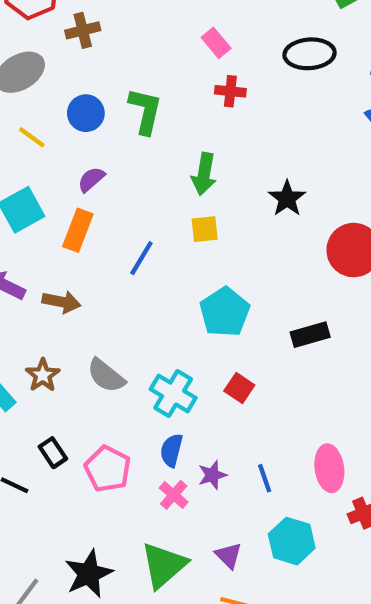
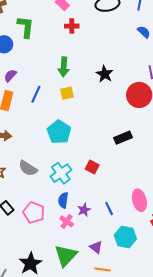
green L-shape: (145, 111) -> (26, 27), moved
blue line: (141, 258) -> (36, 94), moved
cyan pentagon: (225, 312) -> (59, 132), moved
cyan cross: (173, 394) -> (61, 173), turned 30

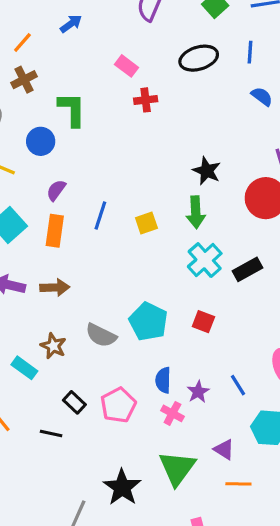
green arrow: (64, 67) -> (196, 212), moved
yellow square: (67, 93) -> (146, 223), moved
cyan pentagon: (59, 132) -> (148, 322), moved
cyan cross: (61, 173) -> (205, 260), moved
pink pentagon: (34, 213) -> (118, 405), turned 30

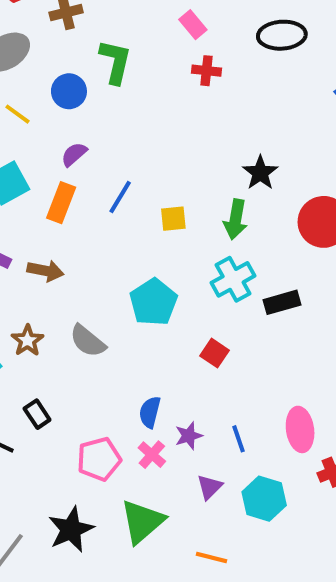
cyan pentagon: (148, 322) -> (153, 302), moved
pink pentagon: (118, 405) -> (99, 459), moved
purple triangle: (224, 449) -> (210, 487), moved, turned 30

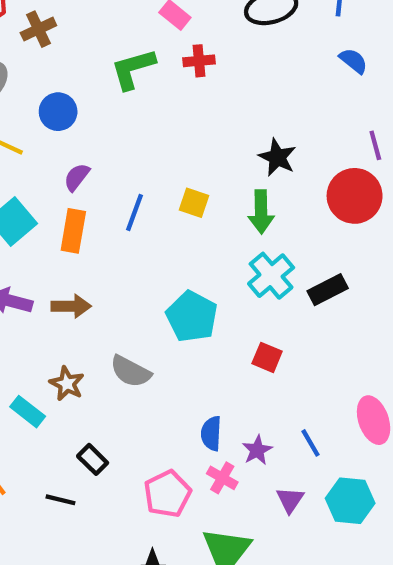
green L-shape: (115, 62) -> (133, 69), moved, turned -108
yellow square: (173, 219) -> (194, 203), moved, turned 36

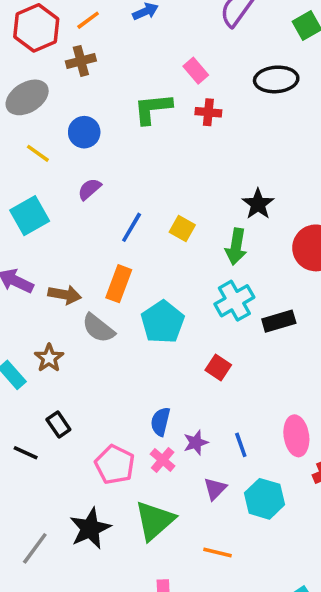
orange rectangle: (73, 231) -> (119, 284), moved
gray semicircle: (131, 371) -> (98, 328), moved
pink pentagon: (167, 494) -> (115, 465), turned -30

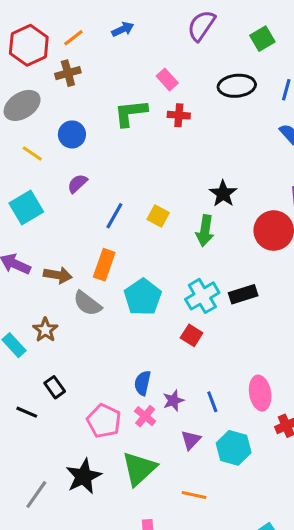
cyan cross: (234, 301) -> (202, 296), moved

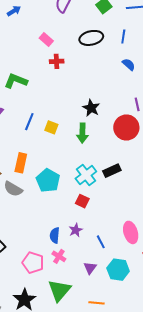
green L-shape: (131, 113) -> (16, 81), moved, turned 35
blue line: (114, 216) -> (29, 122), moved
purple star: (173, 401) -> (76, 230), moved

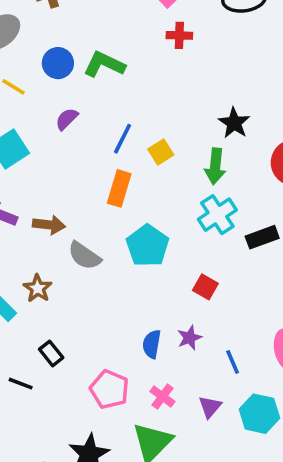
yellow square: (51, 127) -> (161, 152), turned 32
orange rectangle: (21, 163) -> (119, 188), moved
cyan cross: (86, 175) -> (217, 215), moved
pink cross: (59, 256) -> (162, 397), moved

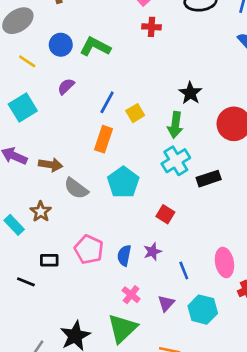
black rectangle: (51, 353) -> (49, 260), turned -54
pink pentagon: (109, 389) -> (89, 249), moved

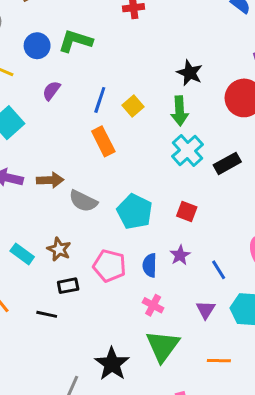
orange rectangle: (103, 139) -> (103, 141), turned -35
cyan pentagon: (123, 182) -> (135, 212), moved
brown star: (41, 212) -> (59, 249), moved
pink cross: (131, 295) -> (153, 305), moved

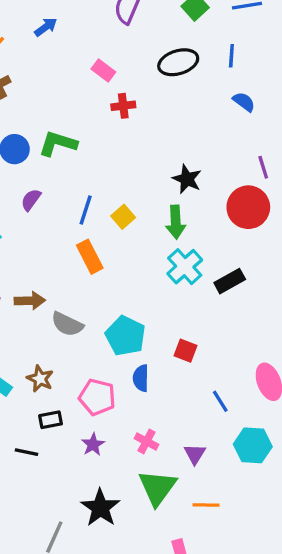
red square: (187, 212) -> (185, 351), moved
purple star: (180, 255) -> (93, 445), moved
blue semicircle: (150, 265) -> (141, 378), moved
purple triangle: (206, 310) -> (195, 454), moved
orange line: (219, 361) -> (206, 505), moved

